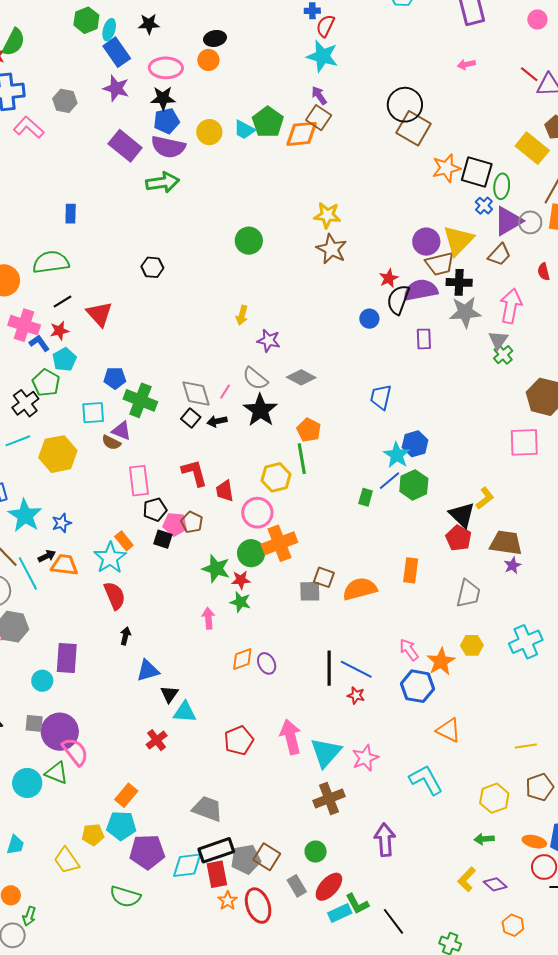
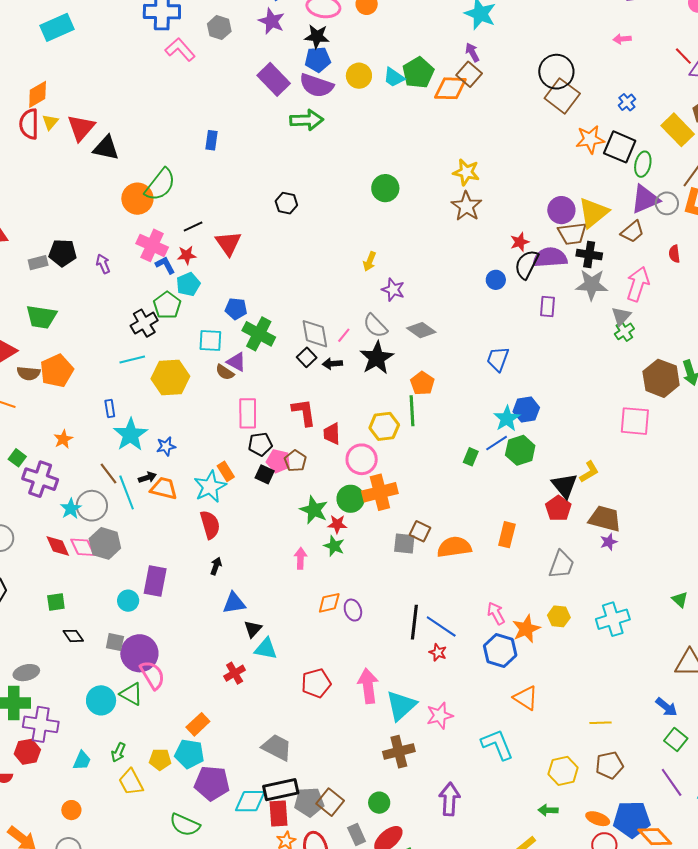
blue cross: (484, 206) -> (627, 102), moved
green semicircle: (51, 262) -> (160, 185), moved, turned 129
green arrow: (29, 916) -> (118, 752), moved

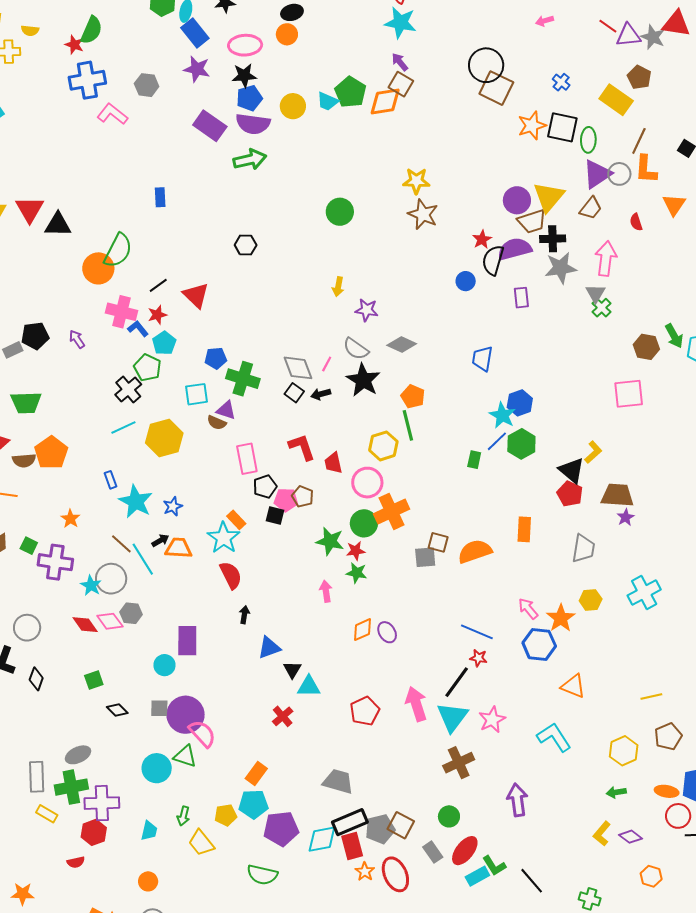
brown hexagon: (661, 378) -> (646, 347), size x0.7
gray hexagon: (105, 543) -> (131, 613), size x0.7
black line: (414, 622) -> (457, 682), moved, turned 40

